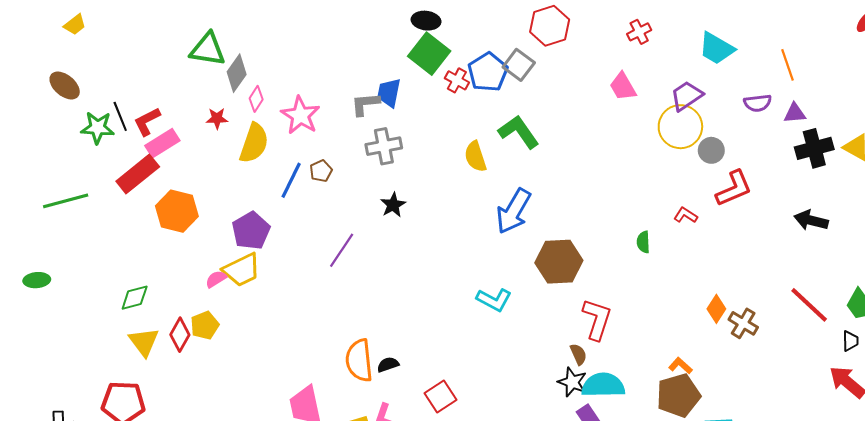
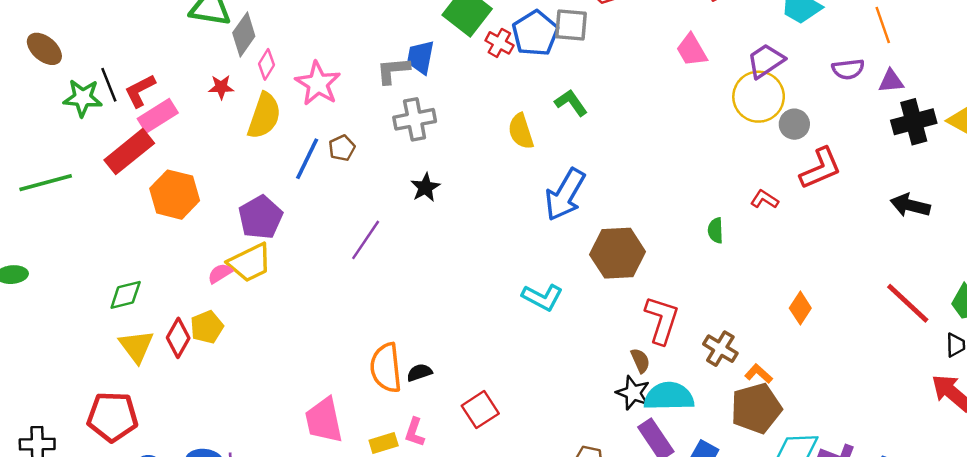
gray square: (519, 65) -> (571, 25), turned -32
green L-shape: (519, 132) -> (571, 103), size x0.7
brown cross: (743, 323) -> (720, 349), moved

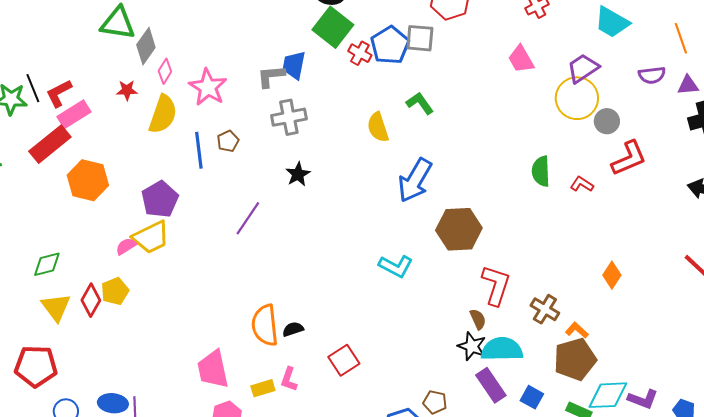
blue line: (307, 159) -> (199, 150), turned -33
green semicircle: (716, 230) -> (541, 171), moved, size x1.4

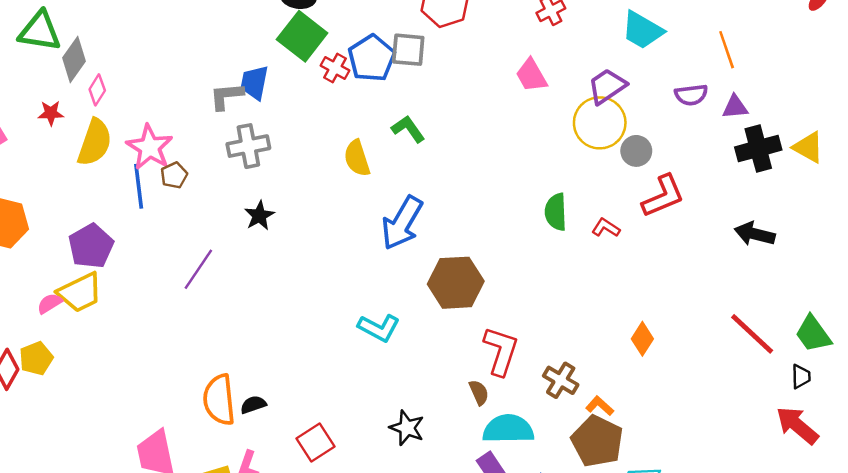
pink star: (208, 87) -> (150, 147), moved
black star: (472, 346) -> (407, 428), moved
brown pentagon: (575, 359) -> (597, 441), turned -30

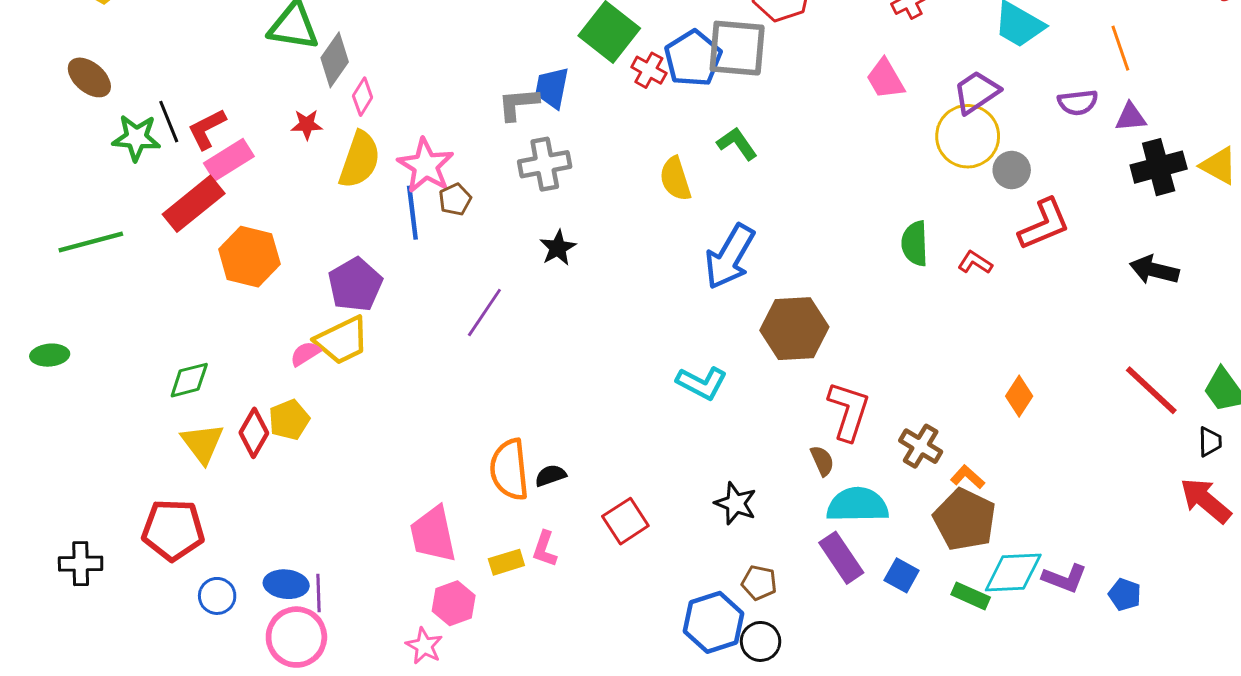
gray square: (408, 50) -> (737, 48), size x1.4

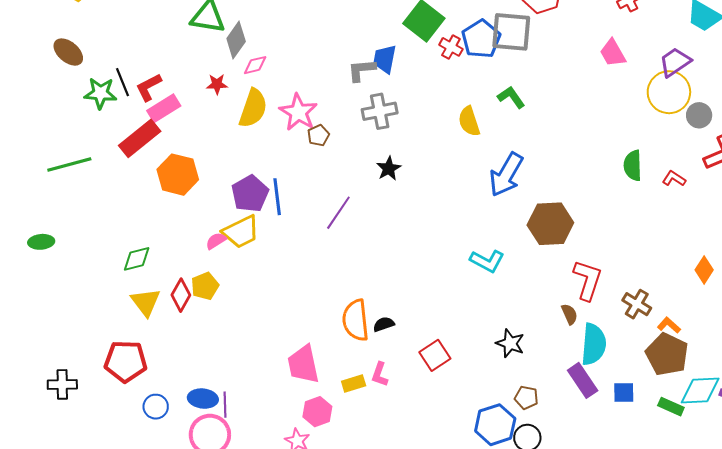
pink diamond: (363, 97) -> (255, 65), turned 45
blue line: (412, 213) -> (277, 197), moved
cyan semicircle: (857, 505) -> (594, 344), turned 96
blue square: (902, 575) -> (624, 393), turned -30

